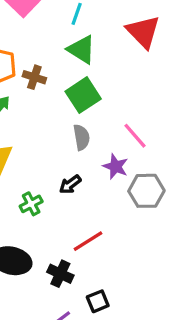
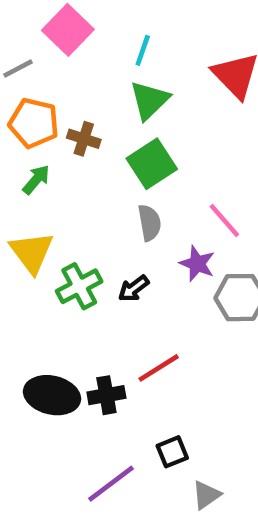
green triangle: (81, 50) -> (150, 100), turned 44
green cross: (31, 204) -> (79, 286), moved, size x1.4
black cross: (60, 274) -> (106, 395), moved, turned -35

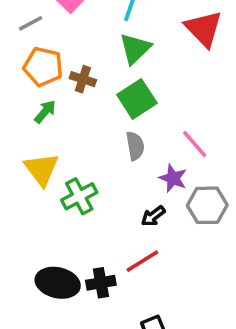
black arrow: (134, 289) -> (153, 216), moved

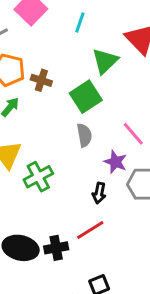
green triangle: (135, 49) -> (105, 61), moved
black arrow: (153, 216) -> (99, 193), turned -42

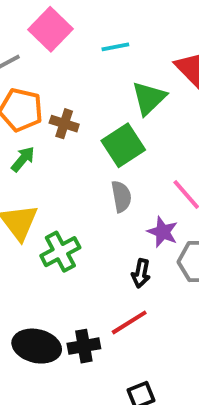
cyan line: (80, 23) -> (115, 47), turned 60

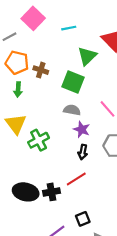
green square: (123, 145) -> (73, 82), turned -35
green arrow: (23, 159) -> (18, 89), turned 144
gray semicircle: (121, 196) -> (72, 110), turned -70
purple star: (163, 232) -> (82, 129), moved

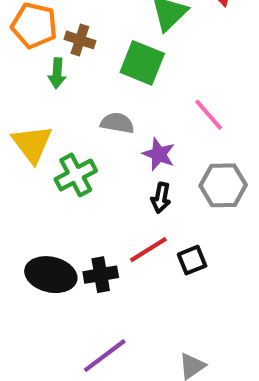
green arrow: (18, 89) -> (57, 73), moved
gray semicircle: (72, 110) -> (117, 123), moved
black square: (83, 219) -> (192, 260), moved

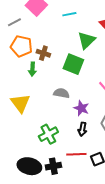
green cross: (76, 175) -> (48, 134), moved
red line: (148, 250) -> (76, 154), turned 30

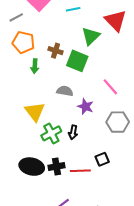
brown cross: (43, 53) -> (55, 51), moved
yellow triangle: (20, 103) -> (35, 112), moved
black arrow: (82, 129) -> (73, 132), moved
red line: (76, 154) -> (80, 171), moved

